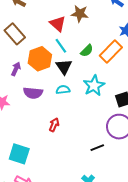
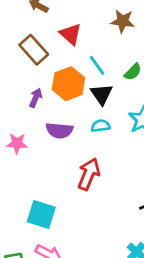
red triangle: (58, 24) -> (71, 34), moved
red arrow: (54, 125) -> (89, 174), size x1.6

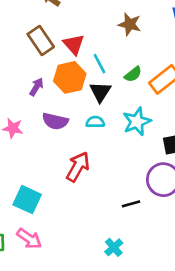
red triangle: (71, 34) -> (74, 44), moved

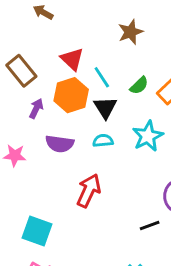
brown star: (130, 24) -> (130, 32), turned -30
brown rectangle: (41, 40) -> (21, 71), moved

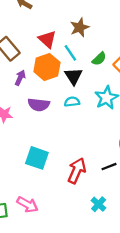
brown star: (130, 32) -> (80, 27), moved
red arrow: (89, 191) -> (77, 171), moved
cyan square: (37, 231) -> (37, 158), moved

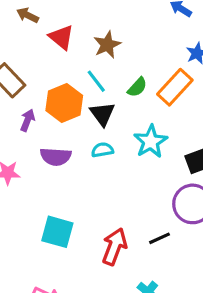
red triangle: (47, 39) -> (61, 37), moved

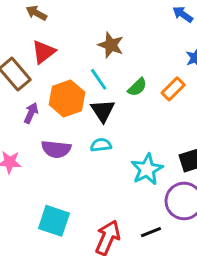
red triangle: (61, 37) -> (44, 52), moved, turned 40
brown star: (107, 45) -> (111, 45), turned -30
orange rectangle: (175, 87) -> (173, 89), size x0.7
cyan star: (151, 142) -> (147, 169), moved

